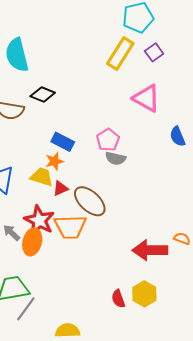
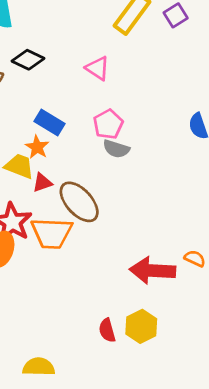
pink triangle: (146, 98) -> (98, 68), moved, size x0.7
orange star: (54, 161) -> (37, 147), turned -30

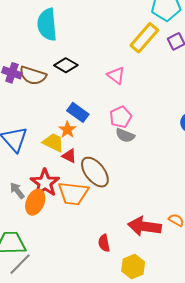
red triangle: (42, 183) -> (69, 156), turned 42
red semicircle: (107, 330) -> (104, 243), moved

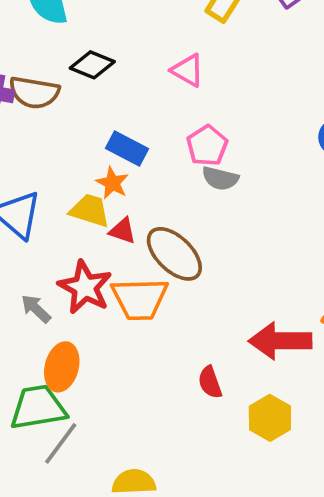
orange ellipse: (35, 202) -> (62, 367), moved

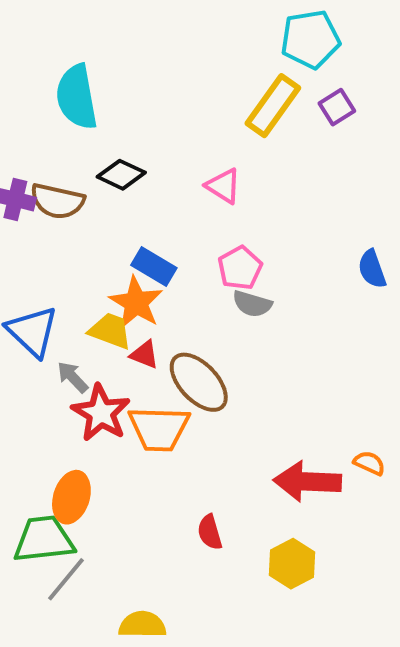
orange star: (112, 183) -> (136, 303), size x1.5
gray arrow: (36, 309) -> (73, 377), moved
red semicircle: (210, 382) -> (210, 532), moved

